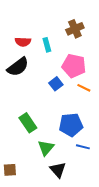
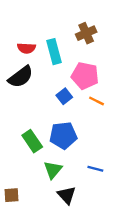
cyan rectangle: (47, 45) -> (54, 52), size x1.5
blue pentagon: (71, 125) -> (63, 135), moved

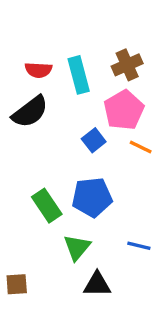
brown cross: (86, 33) -> (127, 65), moved
pink pentagon: (85, 76) -> (124, 110), turned 30
black triangle: (67, 195) -> (97, 284), turned -48

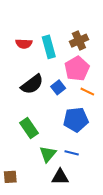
black semicircle: (30, 112) -> (32, 84), moved
blue pentagon: (92, 197) -> (76, 120), moved
blue line: (139, 246) -> (72, 153), moved

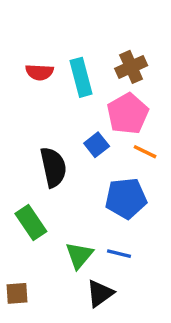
black semicircle: (32, 84) -> (53, 167), moved, turned -65
green rectangle: (29, 128) -> (31, 223), moved
black triangle: (60, 177) -> (100, 293), turned -36

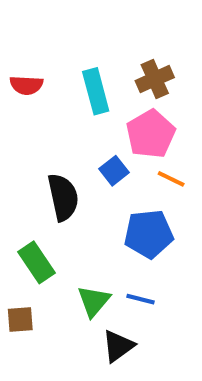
red semicircle: (39, 72) -> (26, 85), moved
brown square: (17, 293) -> (20, 320), moved

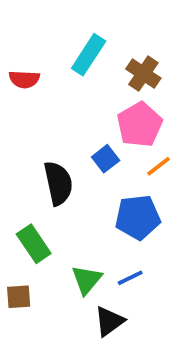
brown cross: (155, 79) -> (143, 74), turned -32
cyan rectangle: (96, 91) -> (89, 55), moved, turned 48
orange line: (171, 179) -> (159, 166), turned -64
blue line: (140, 299) -> (130, 278), turned -40

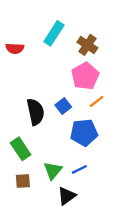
blue square: (106, 159) -> (63, 106), moved
brown square: (19, 297) -> (23, 181), moved

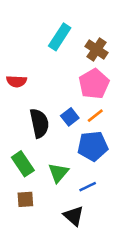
red semicircle: (15, 48) -> (16, 81), moved
orange line: (97, 101) -> (95, 116), moved
green triangle: (53, 171) -> (58, 173), moved
black triangle: (67, 196) -> (74, 216), turned -42

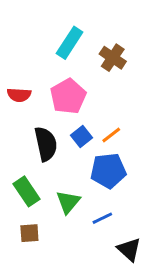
pink pentagon: (94, 84) -> (68, 96), moved
black triangle: (74, 216) -> (129, 249), moved

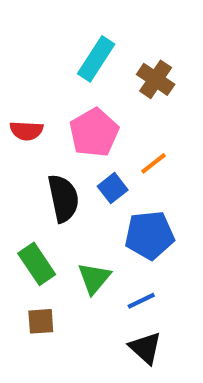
orange line: (111, 135) -> (154, 163), moved
black triangle: (129, 249) -> (145, 348), moved

